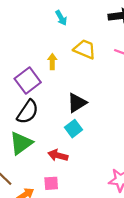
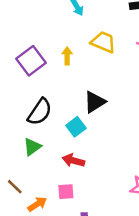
purple square: (28, 80) -> (31, 61), moved
cyan square: (73, 129) -> (76, 127), moved
green triangle: (21, 143) -> (32, 147), size x0.7

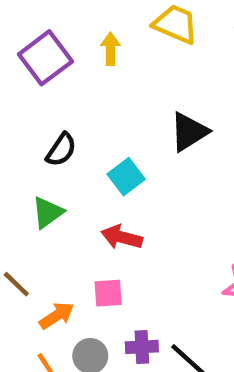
black triangle: (95, 102) -> (189, 132), moved
black semicircle: (40, 112) -> (61, 150), size x0.7

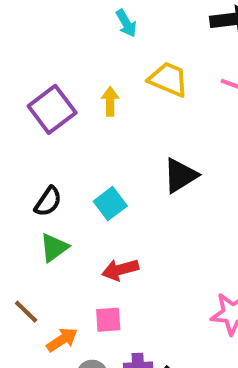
black semicircle: (61, 150) -> (48, 202), moved
cyan square: (126, 177) -> (110, 204), moved
red arrow: (122, 237) -> (120, 270), turned -30

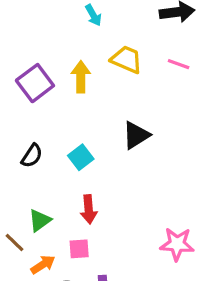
yellow arrow: (110, 101) -> (81, 77), size x1.4
green triangle: (54, 248) -> (40, 220), moved
red arrow: (120, 270) -> (89, 209), turned -80

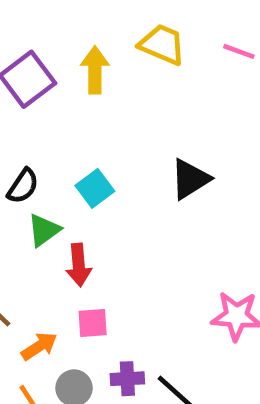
black triangle: (136, 135) -> (190, 179), moved
red arrow: (89, 209) -> (79, 265), moved
green triangle: (40, 220) -> (44, 230), moved

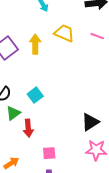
black triangle: (190, 179) -> (90, 122), moved
pink square: (93, 323) -> (49, 153), moved

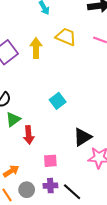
cyan square: (35, 95) -> (58, 101), moved
black triangle: (90, 122) -> (82, 137), moved

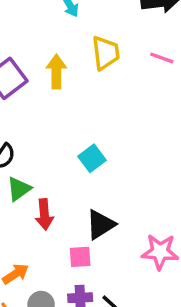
yellow trapezoid: (66, 37) -> (106, 53), turned 60
black triangle: (82, 137) -> (101, 225), moved

